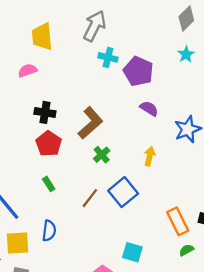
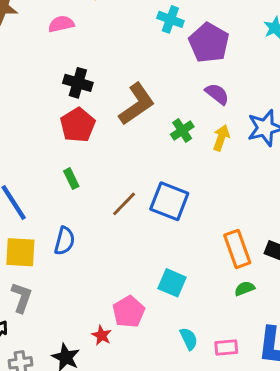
green cross: (102, 155) -> (182, 130), moved
yellow arrow: (150, 156) -> (221, 138), moved
blue square: (123, 192) -> (169, 201), turned -36

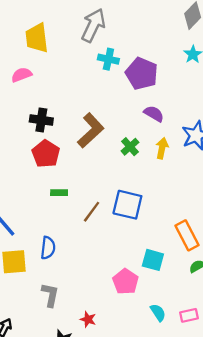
green rectangle: (71, 179) -> (59, 193), moved, turned -56
cyan square: (172, 283) -> (153, 260), moved
gray L-shape: (22, 297) -> (50, 295), moved
pink pentagon: (129, 312) -> (126, 282), moved

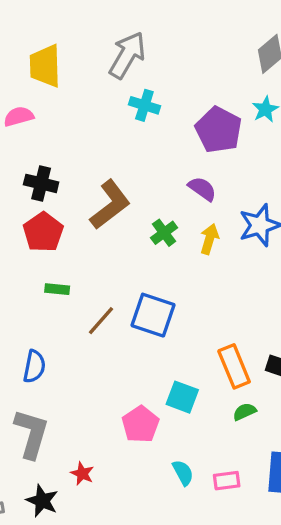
purple pentagon: (142, 74) -> (219, 130), moved
gray L-shape: (50, 295) -> (32, 434), size x1.4

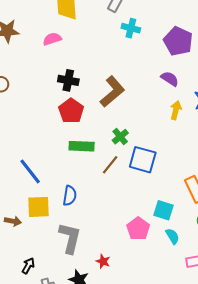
green cross: (164, 233) -> (120, 137), moved
green rectangle: (57, 289) -> (82, 146), size x1.6
cyan semicircle: (183, 473) -> (172, 236), moved

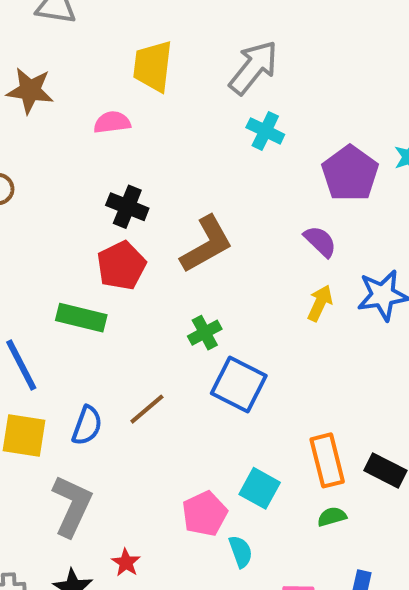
green rectangle: (82, 146) -> (81, 318), moved
brown line: (110, 165) -> (147, 409), moved
cyan semicircle: (172, 236) -> (241, 552), moved

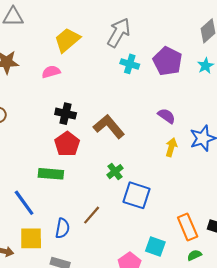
yellow trapezoid: (153, 66) -> (67, 40), turned 52
purple pentagon: (350, 173) -> (168, 61), moved
brown L-shape: (207, 244) -> (109, 126), turned -92

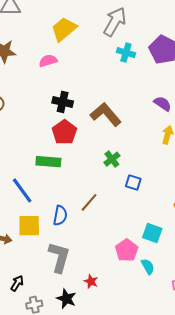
blue square: (136, 195) -> (133, 183), size x0.6

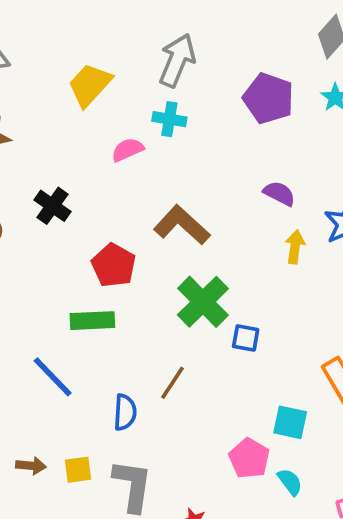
cyan cross: (126, 53) -> (169, 119), moved
pink semicircle: (48, 61) -> (128, 150), moved
black cross: (63, 102) -> (52, 206), moved, turned 30
green cross: (112, 159) -> (203, 302), size x1.8
yellow square: (29, 226) -> (78, 470), moved, size x0.7

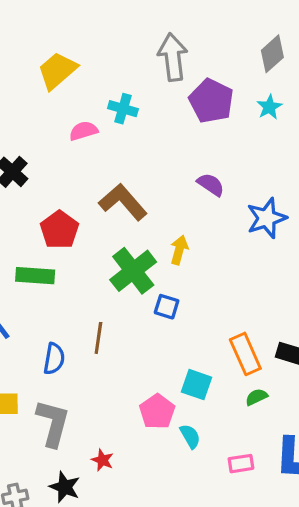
gray arrow: (177, 60) -> (173, 57), moved, turned -36
yellow arrow: (295, 247) -> (179, 250), moved
brown line: (173, 383) -> (98, 338), turned -32

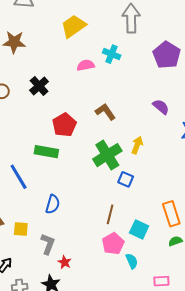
gray arrow: (173, 57) -> (131, 18), moved
brown L-shape: (123, 202) -> (105, 112), size x0.7
brown line: (98, 338) -> (110, 214), moved
gray L-shape: (53, 423) -> (48, 244), size x0.7
red star: (102, 460) -> (65, 262), moved

